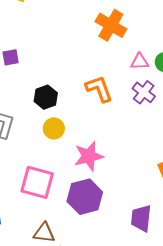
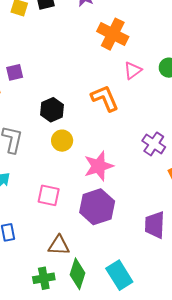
pink triangle: (140, 62) -> (133, 70), moved, turned -30
purple cross: (144, 92) -> (154, 144), moved
pink square: (37, 182) -> (49, 195), size x0.7

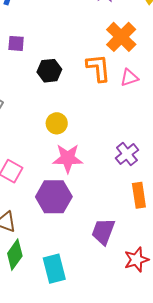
orange L-shape: (105, 98) -> (98, 68), moved
black hexagon: (52, 110) -> (49, 71), moved
yellow circle: (62, 141) -> (57, 123), moved

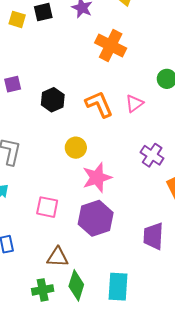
orange L-shape: (98, 68) -> (99, 104), moved
pink triangle: (129, 78) -> (134, 103), moved
cyan rectangle: (54, 269) -> (118, 287), turned 36

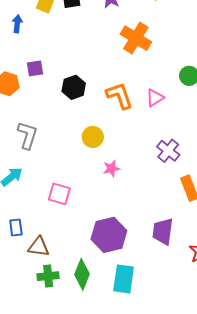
pink star: (97, 178) -> (111, 169), size x0.6
purple hexagon: (96, 218) -> (109, 235), moved
brown triangle: (57, 257) -> (39, 247), moved

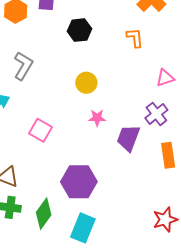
orange L-shape: (120, 96) -> (135, 38), moved, size x0.7
pink triangle: (155, 98) -> (165, 78), moved
purple trapezoid: (163, 232) -> (128, 138), moved

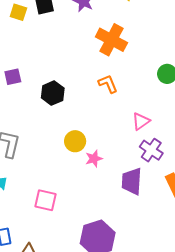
pink triangle: (165, 78) -> (141, 121), moved
pink star: (97, 118) -> (94, 159), moved

